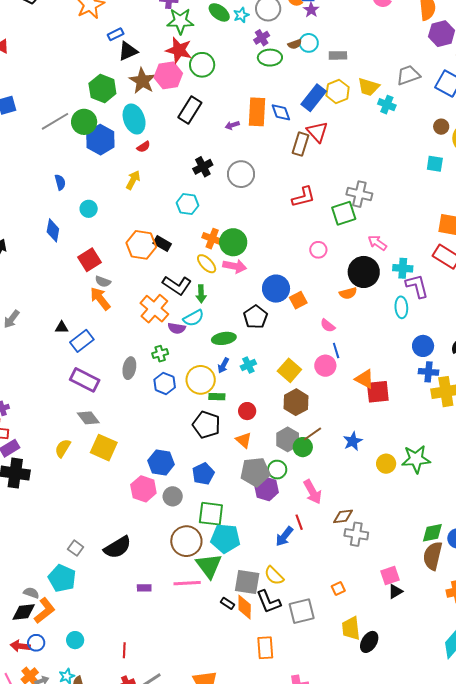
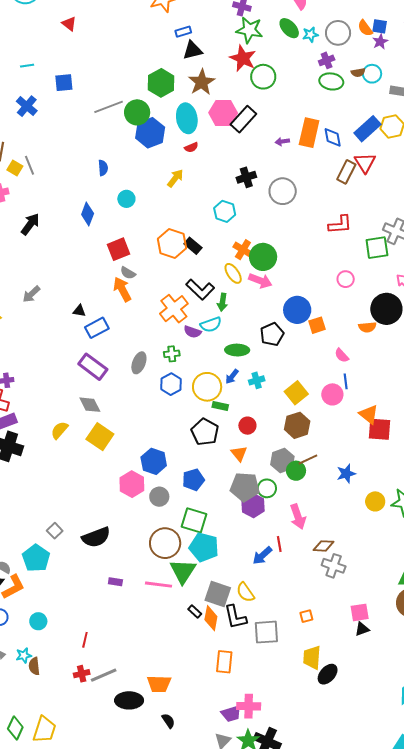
pink hexagon: (168, 75) -> (223, 113), moved

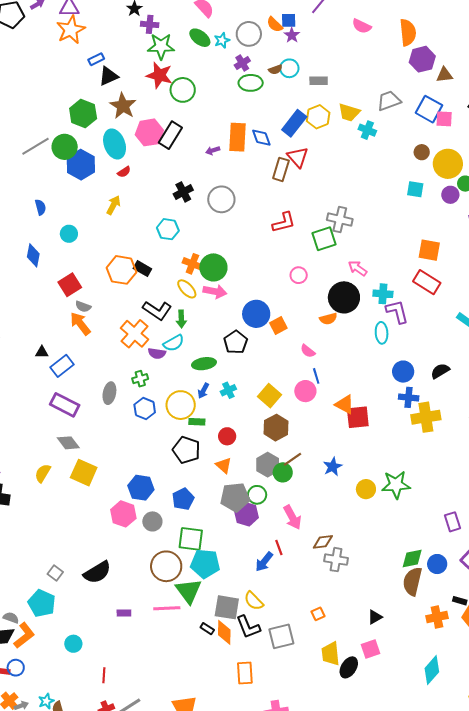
pink square: (360, 612) -> (370, 649), moved
cyan circle: (38, 621) -> (73, 644), moved

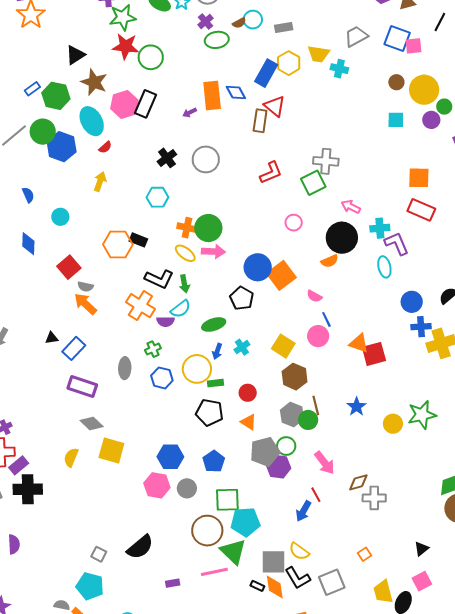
blue rectangle: (96, 59) -> (32, 89), moved
orange square: (278, 325) -> (281, 275), size x1.6
brown line: (292, 459) -> (316, 405), turned -60

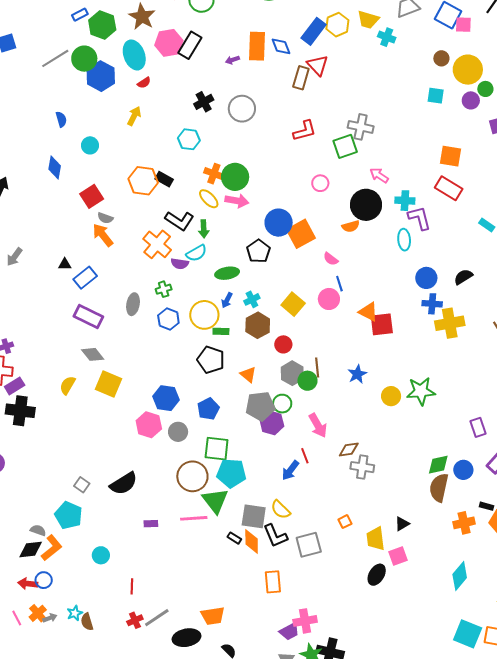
brown hexagon: (295, 377) -> (258, 325), moved
red circle: (248, 393) -> (283, 344), moved
yellow trapezoid: (383, 592) -> (375, 539), moved

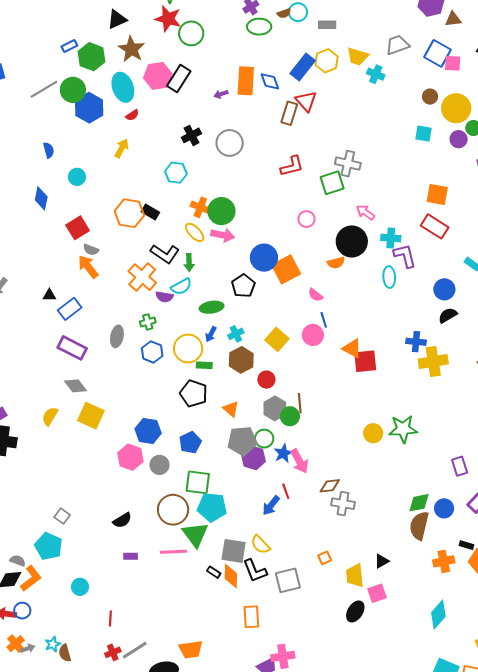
blue circle: (426, 278) -> (444, 289), moved
blue star: (357, 374) -> (283, 453), moved
black semicircle: (124, 484) -> (122, 520), moved, size x0.7

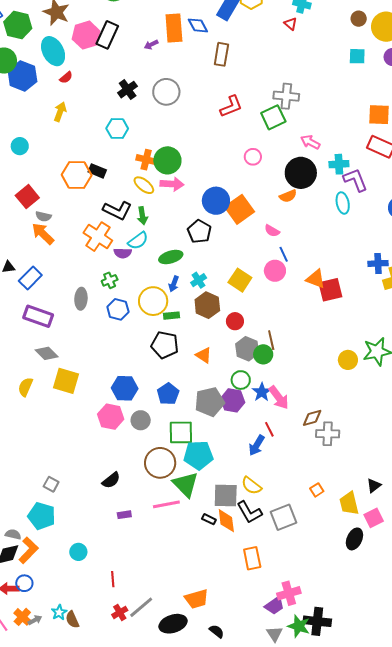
red triangle: (306, 101) -> (291, 24), moved, size x0.6
gray pentagon: (242, 441) -> (210, 402), moved

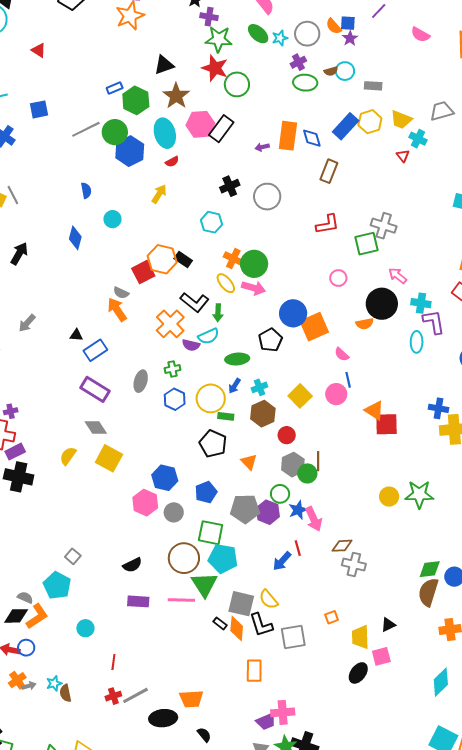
red square: (27, 197) -> (143, 272), moved
purple rectangle: (124, 515) -> (138, 601), size x1.5

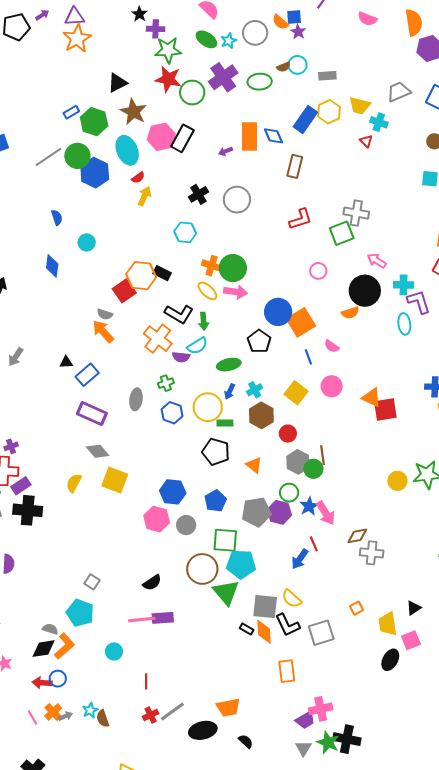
purple cross: (298, 62) -> (223, 77), moved, size x1.8
yellow arrow: (159, 194) -> (144, 196), moved
blue line: (348, 380) -> (308, 357), moved
pink line: (181, 600) -> (142, 619), moved

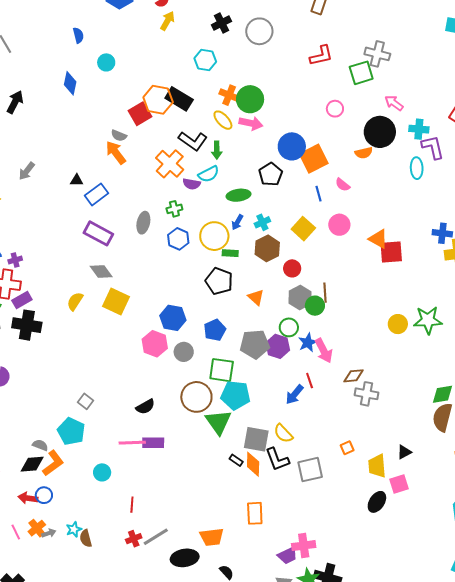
black rectangle: (162, 273) -> (179, 99), size x1.5
orange rectangle: (287, 671) -> (255, 513), moved

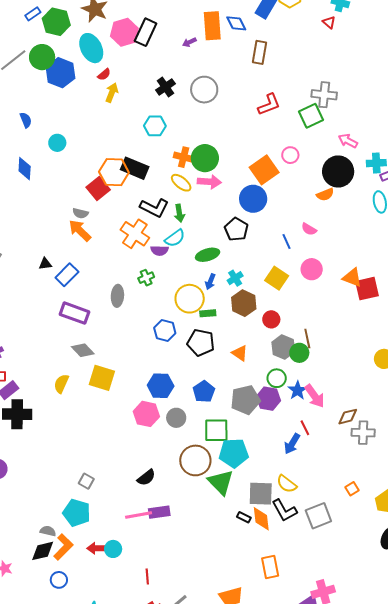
orange square: (314, 159) -> (264, 170), moved
blue hexagon: (178, 239) -> (165, 331), moved
red arrow: (28, 498) -> (97, 548), moved

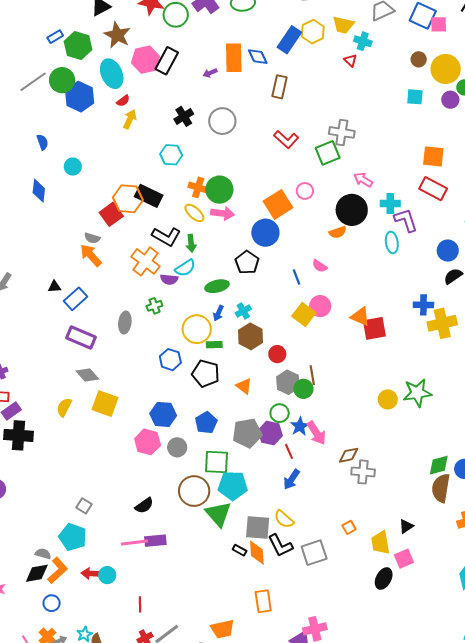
red L-shape: (269, 105) -> (286, 139), turned 60
yellow square: (277, 278) -> (304, 315), moved
red line: (305, 428) -> (289, 451), moved

